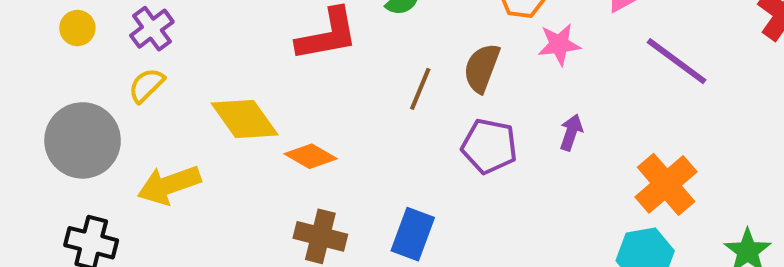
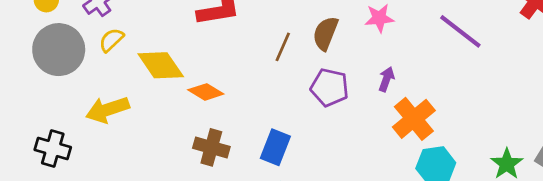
yellow semicircle: (146, 85) -> (111, 40), moved
gray circle: (83, 140) -> (59, 50), moved
orange cross: (666, 184) -> (414, 119), moved

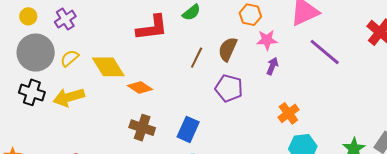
yellow semicircle: (111, 40) -> (69, 58), moved
purple arrow: (386, 79) -> (272, 66), moved
orange cross: (414, 119) -> (288, 113), size x0.7
black cross: (53, 149) -> (32, 92), moved

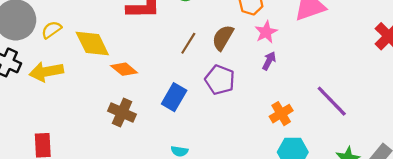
pink star: (267, 40) -> (266, 32), turned -30
purple line: (325, 52) -> (332, 101), moved
blue rectangle: (188, 129) -> (174, 97), moved

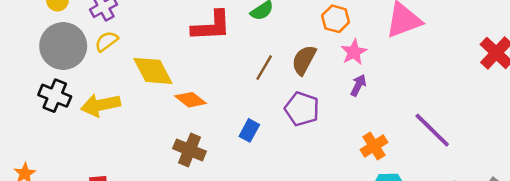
yellow semicircle: (51, 30) -> (106, 41), moved
blue rectangle: (174, 97) -> (249, 130), size x0.7

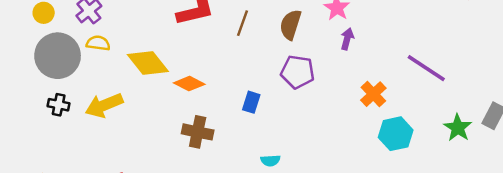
yellow semicircle: (106, 41) -> (98, 43), turned 55
brown line: (264, 68) -> (242, 23), moved
black cross: (55, 96) -> (59, 105), size x0.7

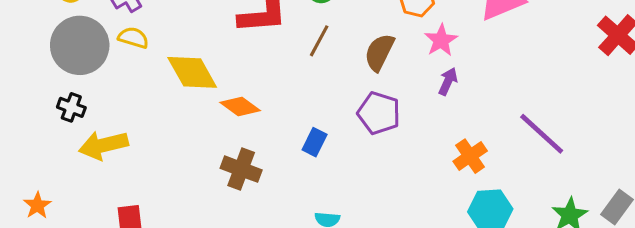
yellow arrow: (104, 105) -> (103, 145), moved

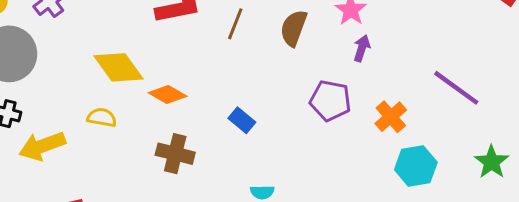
yellow semicircle: (133, 38) -> (102, 117), moved
purple pentagon: (379, 113) -> (330, 101), moved
blue rectangle: (315, 142) -> (242, 120), turned -70

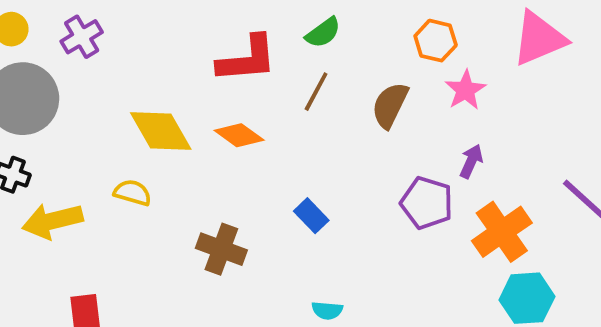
purple arrow: (362, 48) -> (471, 161), moved
orange diamond: (168, 95) -> (239, 135), moved
orange cross: (391, 117) -> (502, 232), size x1.4

